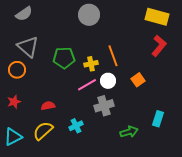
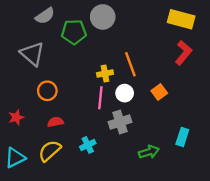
gray semicircle: (24, 14) -> (45, 16), moved
green pentagon: (64, 58) -> (74, 32), moved
orange circle: (17, 70) -> (47, 91), moved
pink line: (87, 85) -> (100, 98), turned -54

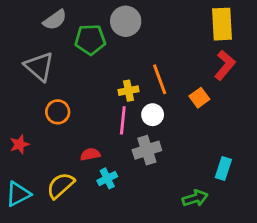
yellow rectangle: (181, 19) -> (222, 24), turned 72
orange square: (159, 92) -> (199, 98), moved
red semicircle: (55, 122) -> (90, 154), moved
green arrow: (149, 152) -> (195, 198), moved

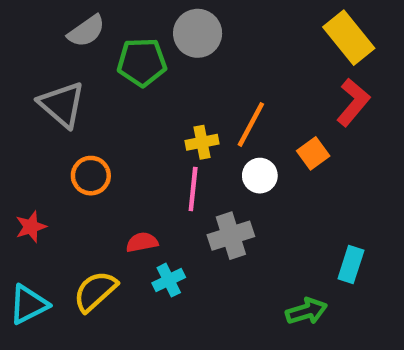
yellow rectangle: (222, 24) -> (349, 38), turned -36
orange line: (160, 79) -> (251, 124), turned 48
white circle: (153, 115) -> (260, 176), moved

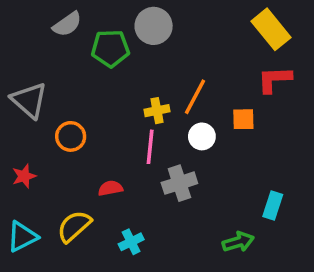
red L-shape: (353, 102) -> (274, 79), turned -132
gray triangle: (62, 104) -> (29, 100), moved
orange square: (313, 153) -> (243, 119), turned 35
cyan cross: (169, 280) -> (131, 242), moved

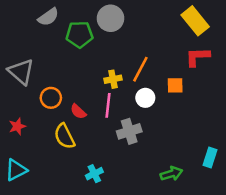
red semicircle: (110, 188) -> (78, 111), moved, turned -126
cyan rectangle: (273, 206) -> (210, 157), moved
yellow semicircle: (74, 226) -> (65, 136), moved, turned -75

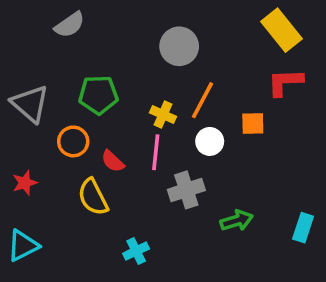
gray circle: (111, 18) -> (179, 46), moved
green pentagon: (79, 34) -> (98, 95), moved
yellow cross: (113, 79) -> (163, 115), turned 35
green arrow: (171, 174) -> (237, 220), moved

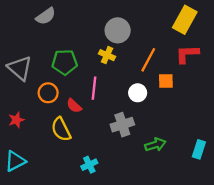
yellow rectangle: (282, 30) -> (185, 20), turned 68
orange line: (203, 100) -> (148, 60), moved
yellow cross: (163, 115) -> (107, 55), moved
pink line: (156, 152) -> (94, 88), moved

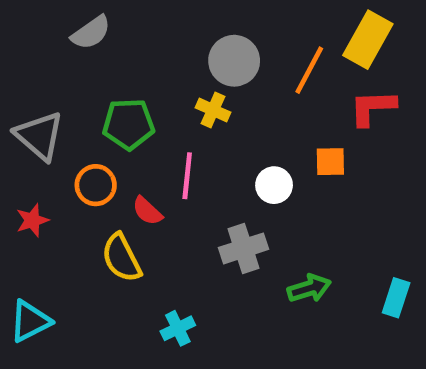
orange line: (148, 60) -> (309, 70), moved
red star: (16, 120) -> (32, 220), moved

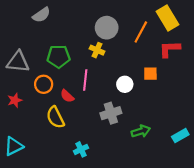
yellow rectangle: (368, 40) -> (168, 18), turned -60
gray triangle: (39, 136) -> (18, 62), turned -35
cyan rectangle: (396, 298) -> (180, 136), turned 42

